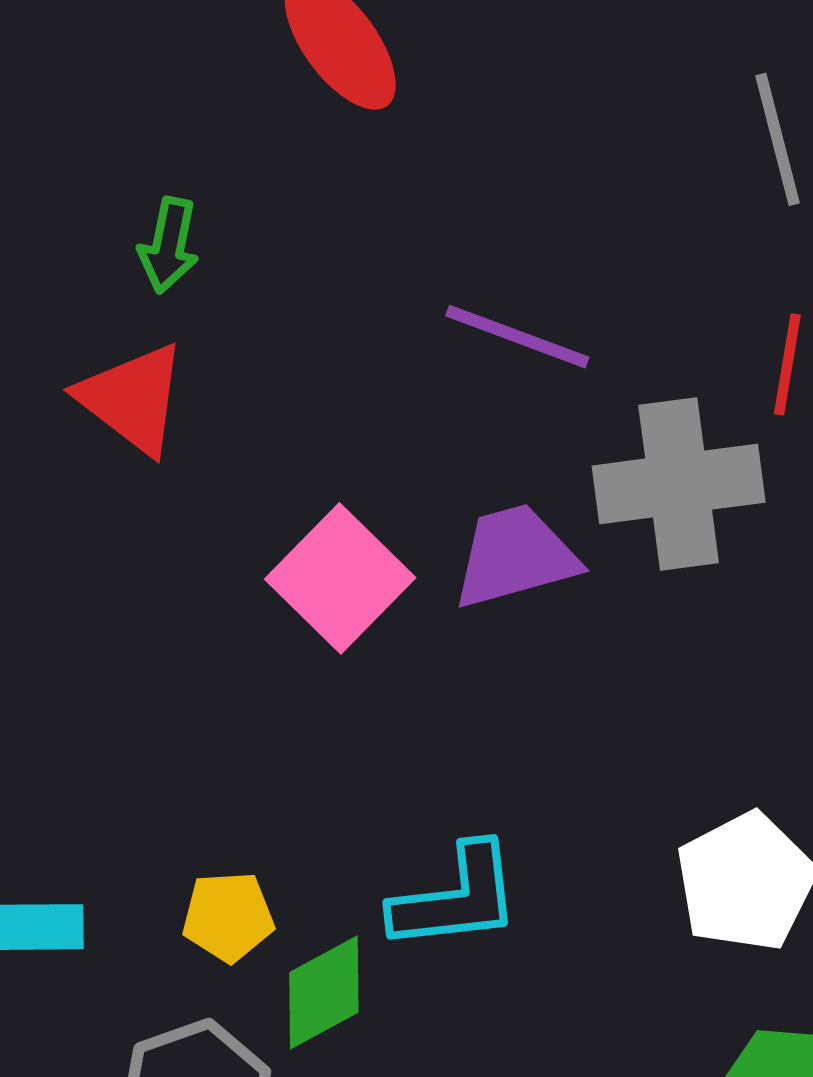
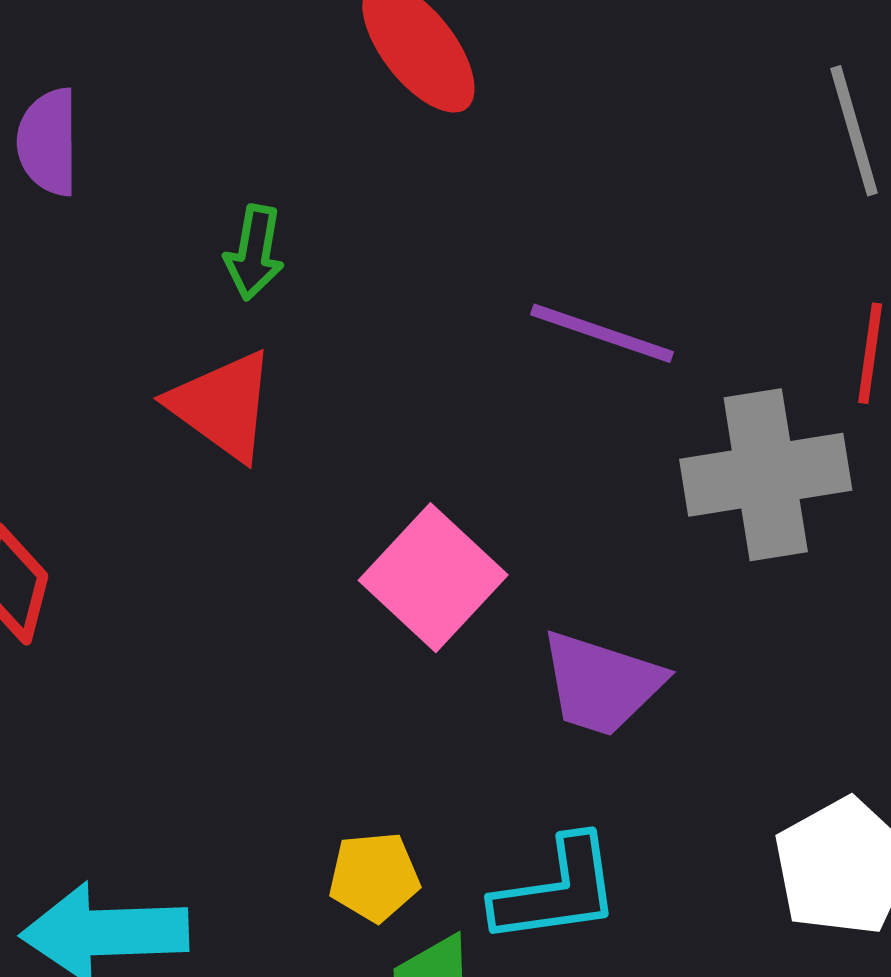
purple trapezoid: (515, 556) -> (601, 684), moved, turned -145
yellow pentagon: (228, 917) -> (374, 877), moved

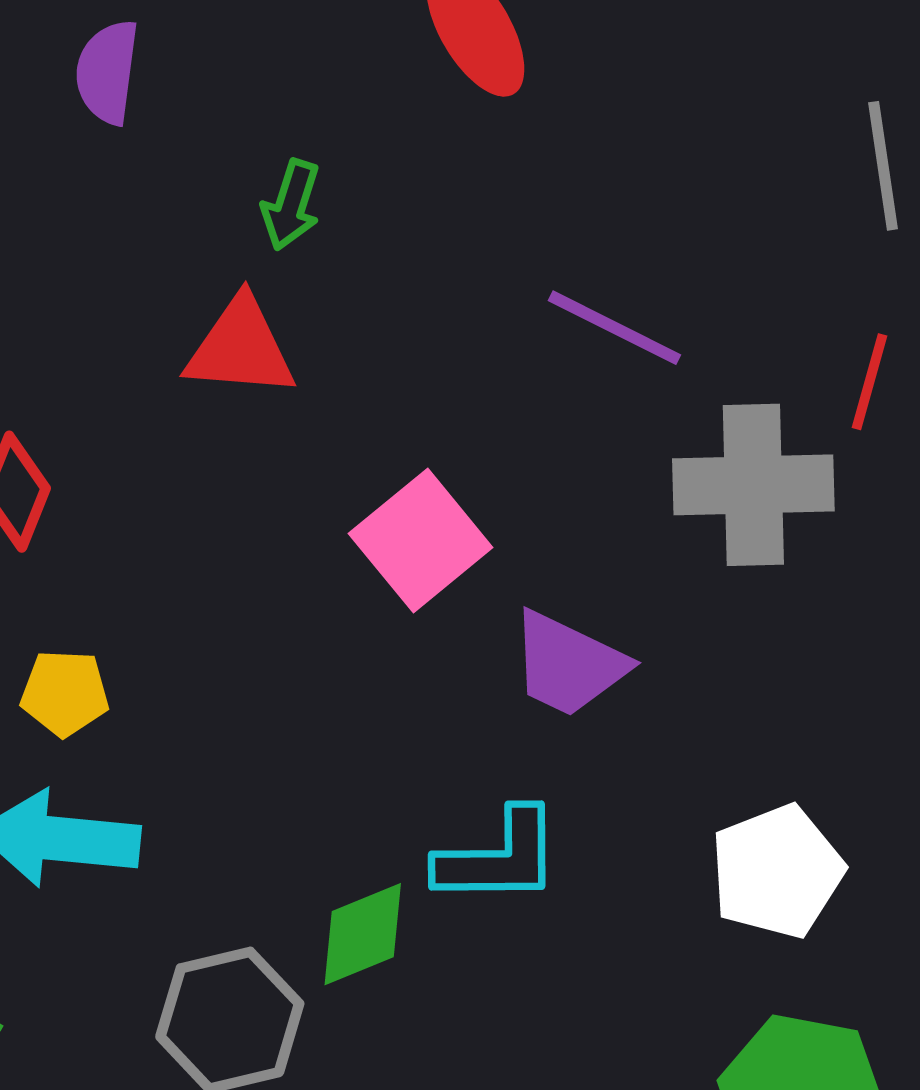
red triangle: (222, 405) -> (240, 348), turned -39
yellow pentagon: (374, 877) -> (65, 693), moved

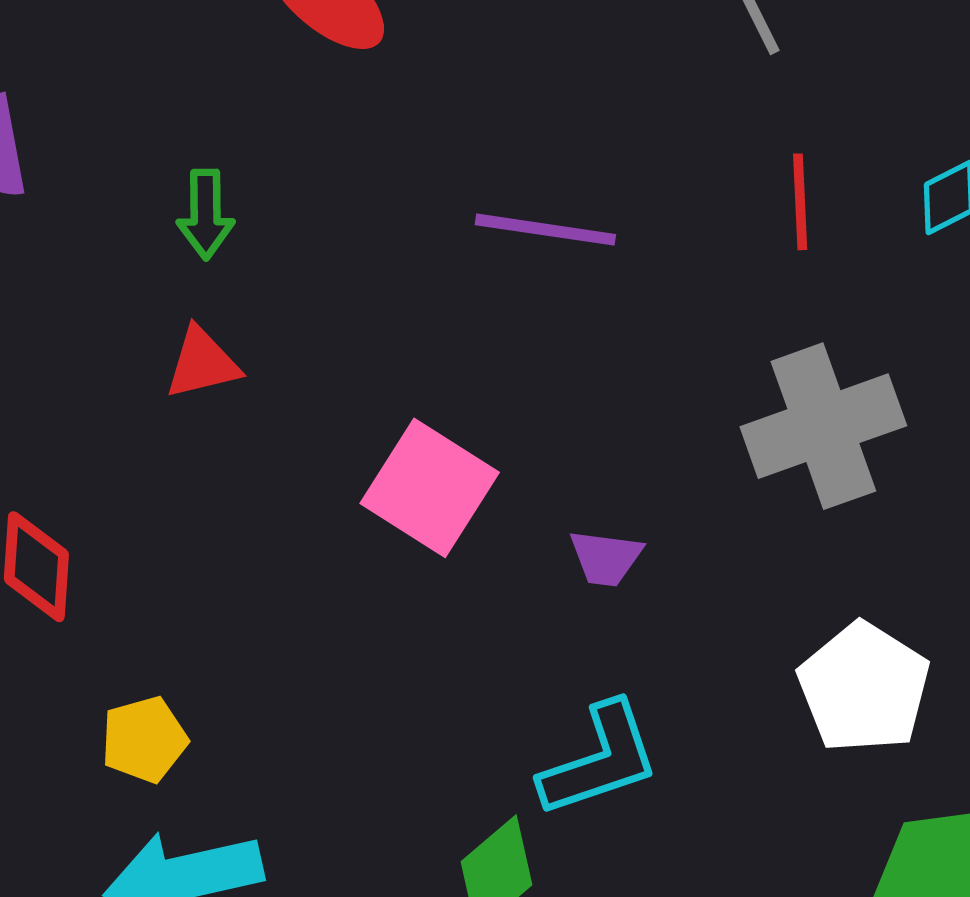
red triangle: (240, 348) -> (202, 363), size x0.7
gray cross: (753, 485) -> (823, 426), moved
purple trapezoid: (569, 664) -> (606, 558), size x0.6

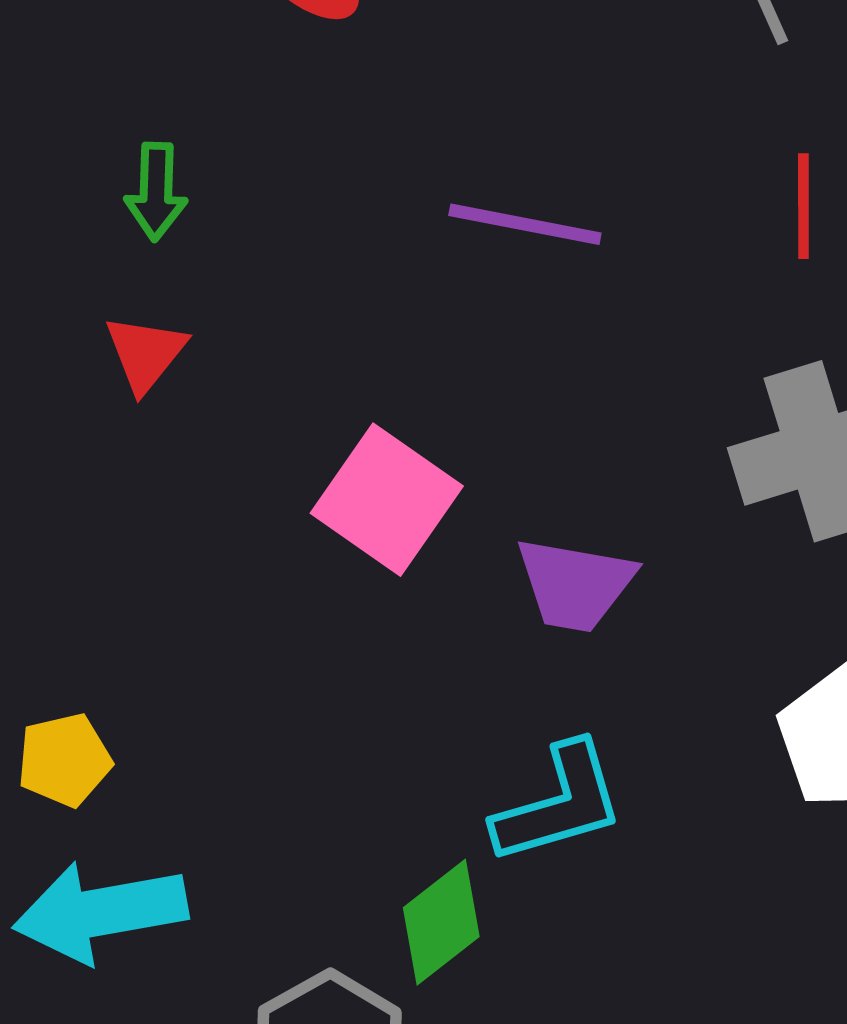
red triangle: (202, 363) -> (145, 353), turned -40
purple trapezoid: (606, 558) -> (575, 584), size x1.5

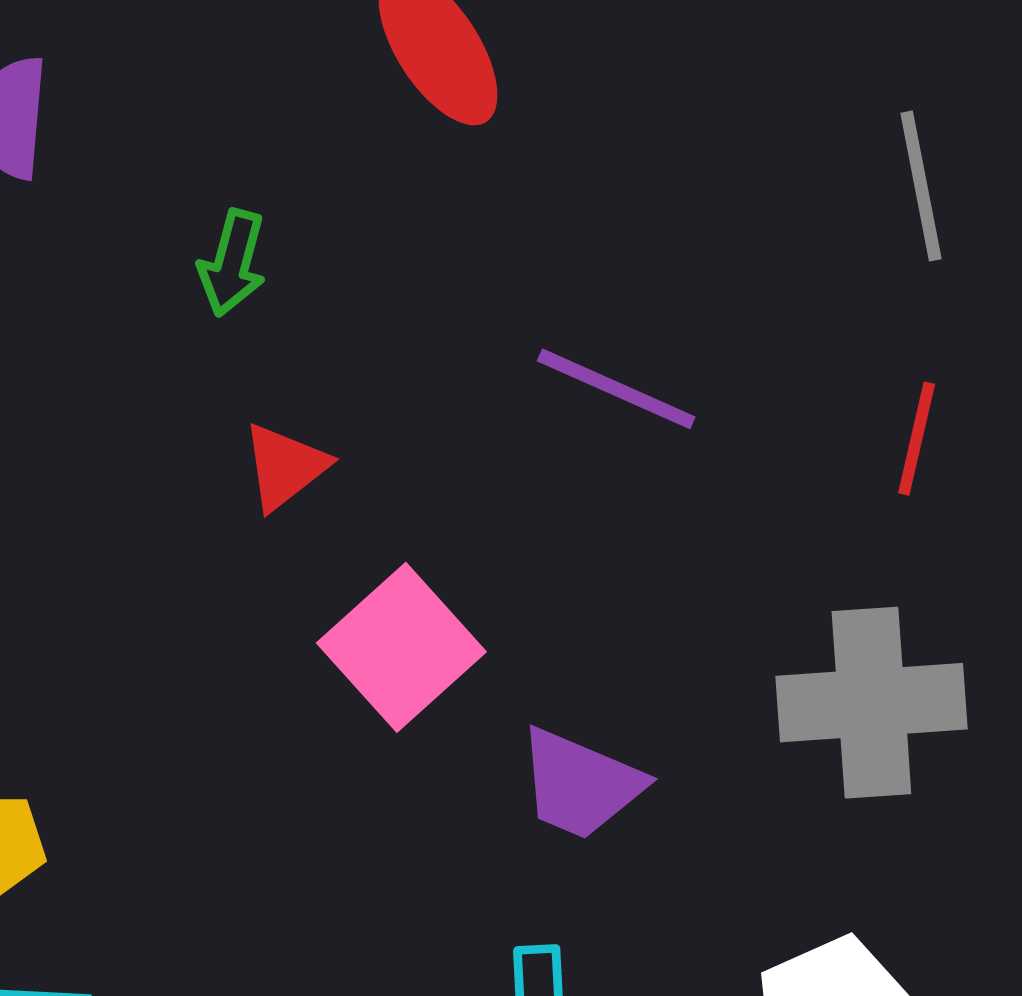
red triangle: (145, 353) -> (285, 467), moved

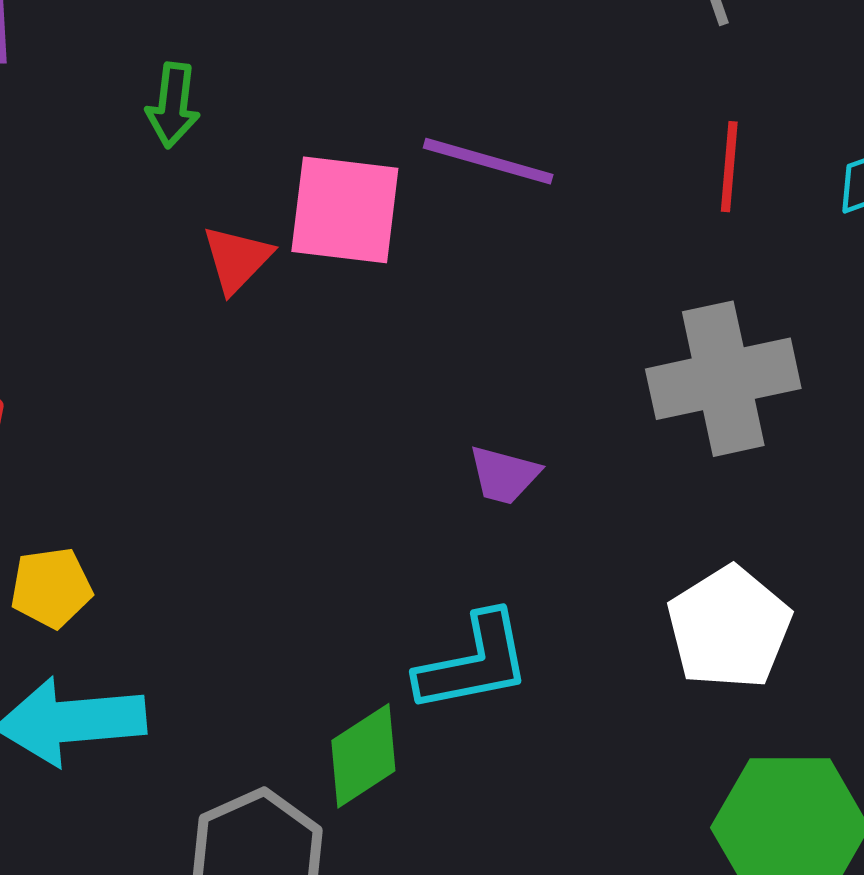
pink square: (401, 647) -> (345, 210), moved, turned -33
purple trapezoid: (580, 784) -> (504, 475), size x0.7

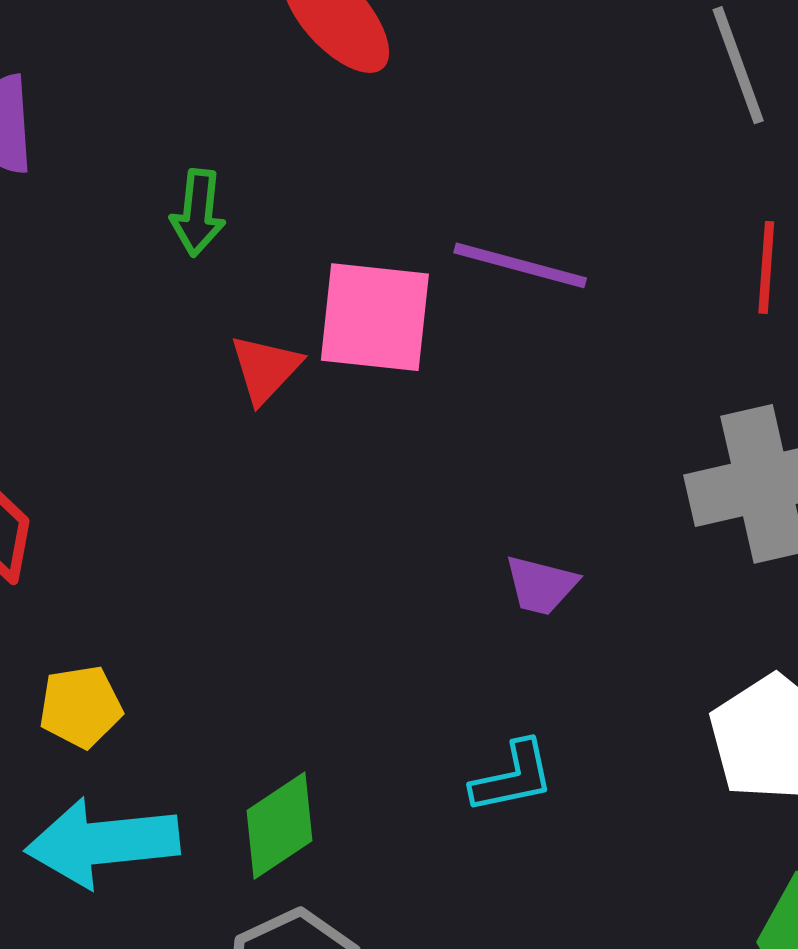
cyan L-shape: (474, 663) -> (513, 777), size x0.7
green diamond: (363, 756) -> (279, 826), moved

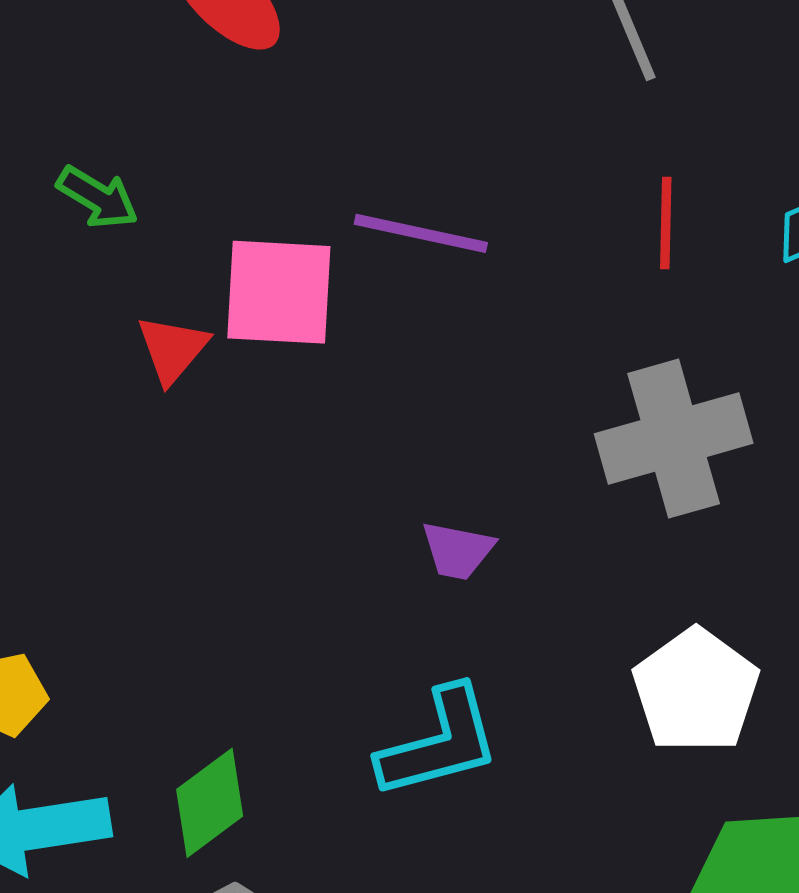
green arrow: (198, 213) -> (98, 197), turned -62
cyan L-shape: (513, 777) -> (439, 743), size x1.5

